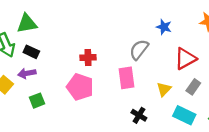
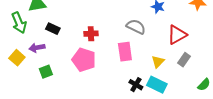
gray semicircle: (139, 50) -> (136, 27), turned 78
black rectangle: (31, 52) -> (53, 29), moved
cyan rectangle: (184, 115) -> (157, 85), moved

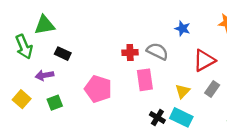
red cross: (91, 34) -> (130, 52), moved
yellow square: (17, 58) -> (22, 99), moved

